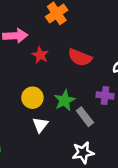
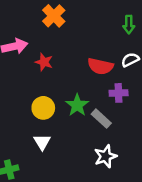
red semicircle: (80, 57) -> (100, 66), moved
white triangle: (40, 125) -> (42, 142), moved

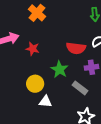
green star: (77, 105) -> (59, 69), moved
white triangle: (42, 142) -> (45, 102), moved, turned -48

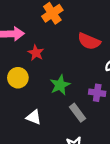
red semicircle: (76, 48) -> (89, 41), moved
yellow circle: (35, 84) -> (18, 78), moved

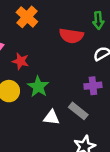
green star: (60, 85) -> (38, 87), moved
white triangle: (34, 117) -> (52, 118), moved

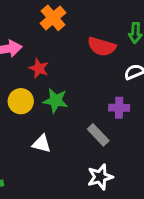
green star: (38, 87) -> (56, 101), turned -30
white triangle: (52, 118) -> (42, 144), moved

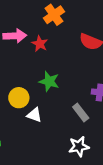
red star: (39, 68) -> (40, 44), moved
yellow circle: (21, 101) -> (19, 98), moved

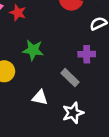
white triangle: (34, 115) -> (40, 98), moved

